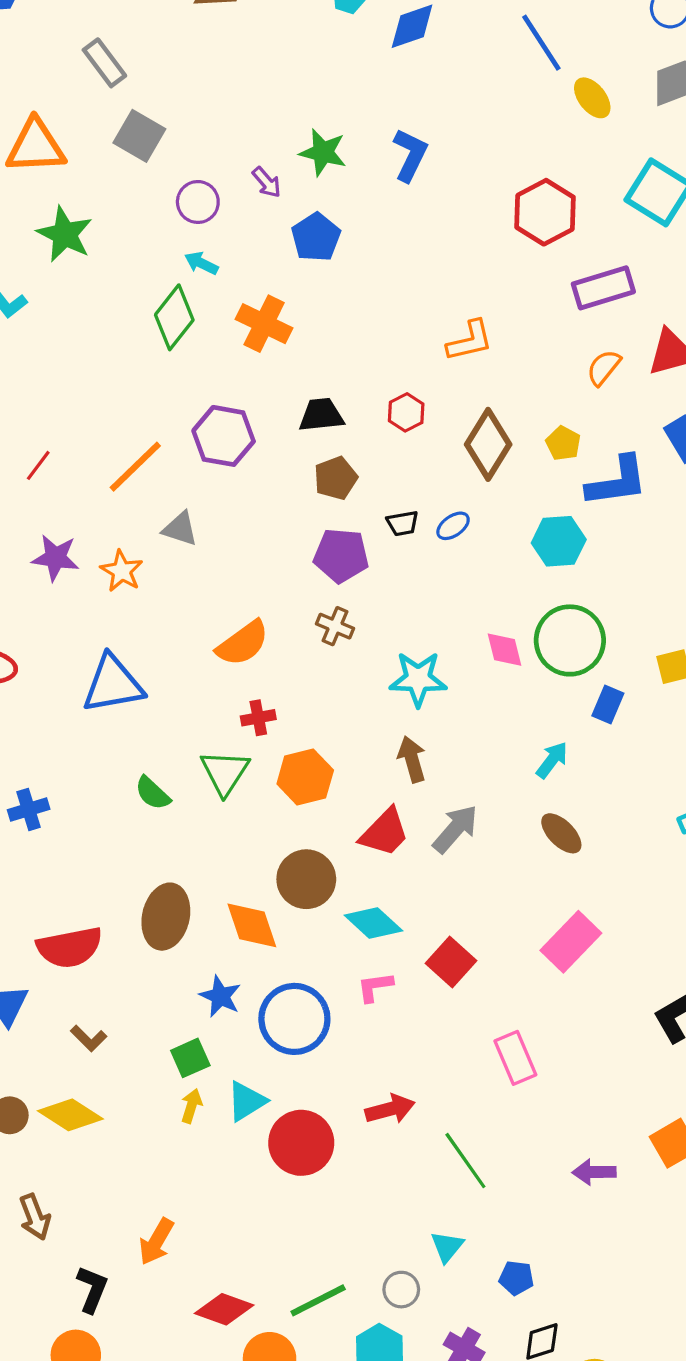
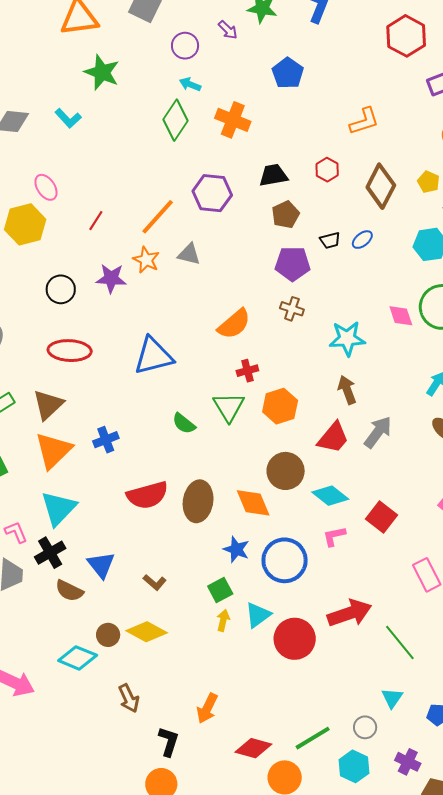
blue pentagon: (316, 237) -> (288, 73), moved
orange star: (122, 571) -> (146, 260), moved
red semicircle: (70, 947) -> (147, 495), moved
red arrow: (390, 1109) -> (349, 613), size x1.4

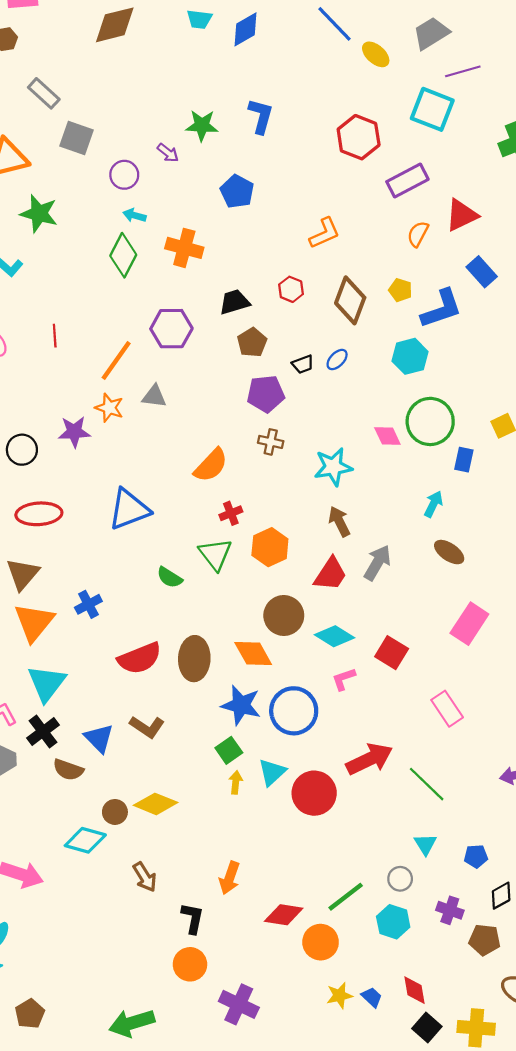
red line: (96, 221) -> (55, 336), moved, turned -30
blue star: (236, 549) -> (241, 705), size x1.4
brown L-shape: (155, 582) -> (147, 727), moved, size x1.4

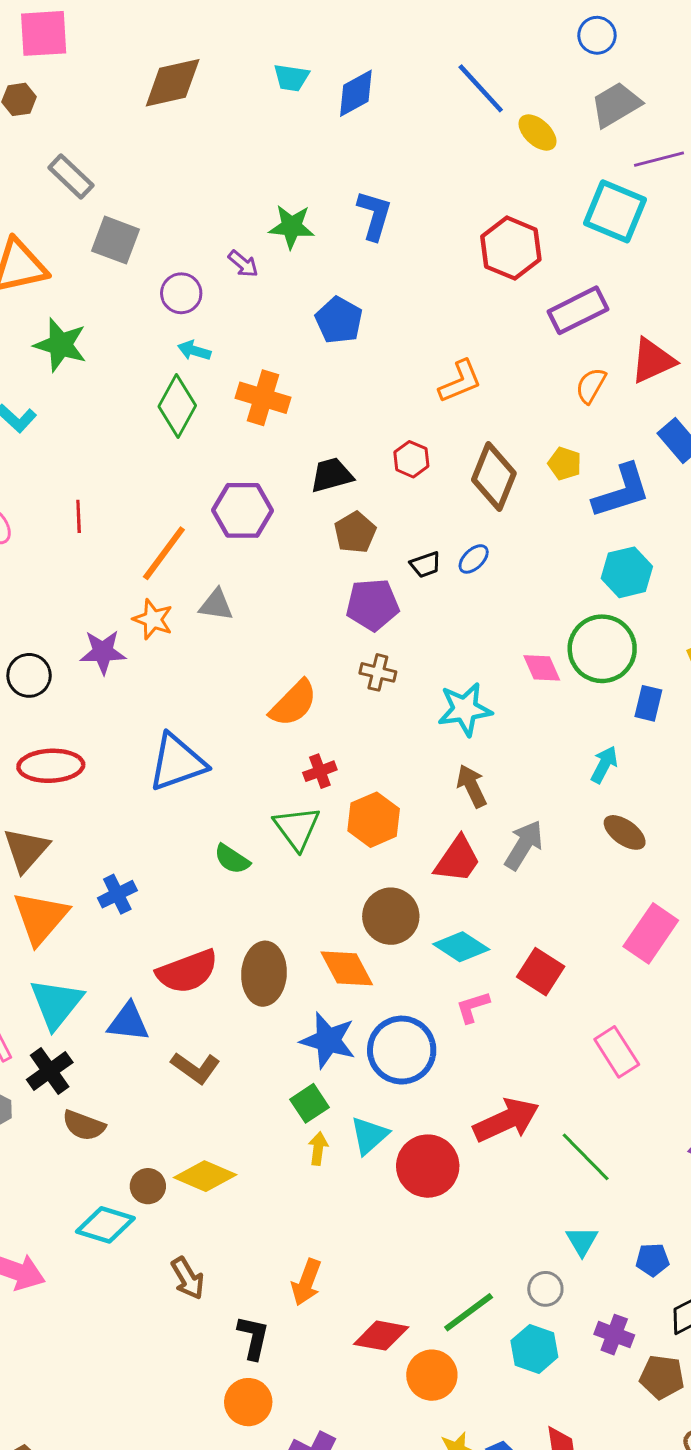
cyan hexagon: (410, 356) -> (627, 572), moved
blue triangle: (99, 738) -> (128, 1022), moved, turned -40

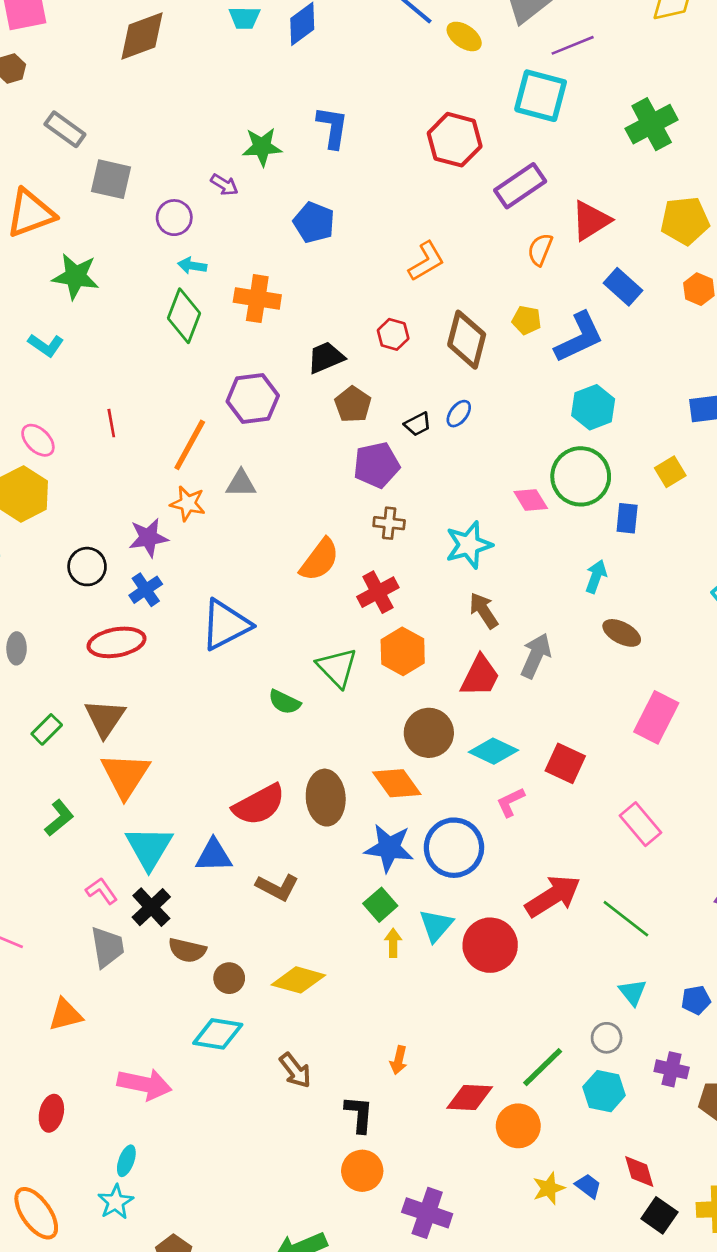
red cross: (320, 771) -> (378, 592), moved, size x1.4
blue cross: (117, 894) -> (146, 590), moved
brown circle: (148, 1186) -> (229, 978), moved
orange arrow: (306, 1282) -> (399, 1060), size x0.7

